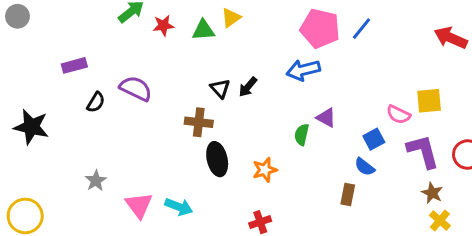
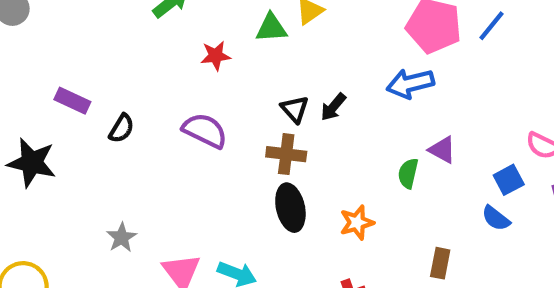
red star: (163, 25) -> (216, 56), moved
purple rectangle: (74, 65) -> (72, 101), moved, turned 40
purple semicircle: (136, 88) -> (205, 131), moved
brown cross: (199, 122) -> (286, 154), moved
brown rectangle: (348, 194) -> (440, 263), moved

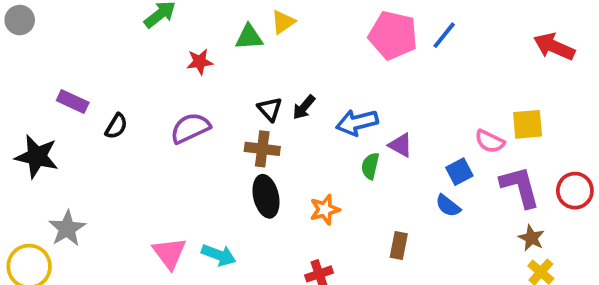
blue arrow: (410, 84) -> (357, 122), moved
purple semicircle: (205, 131) -> (190, 128), turned -51
gray star: (122, 238) -> (67, 228), moved, size x1.4

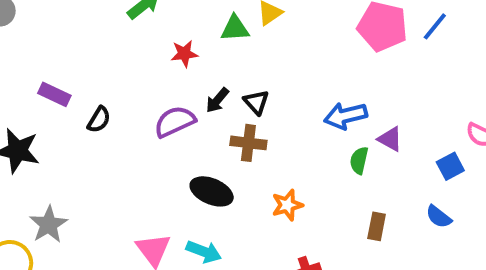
black arrow: (304, 107) -> (217, 100), moved
black ellipse: (266, 196) -> (212, 191), moved, turned -54
blue semicircle: (448, 206) -> (439, 217), moved
orange star: (325, 210) -> (287, 205), moved
brown rectangle: (399, 246) -> (377, 226), moved

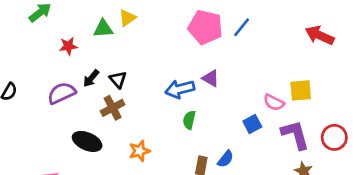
purple triangle: (390, 139) -> (211, 78), moved
brown cross: (248, 143) -> (113, 108), turned -35
blue semicircle: (439, 217) -> (225, 159), moved, turned -90

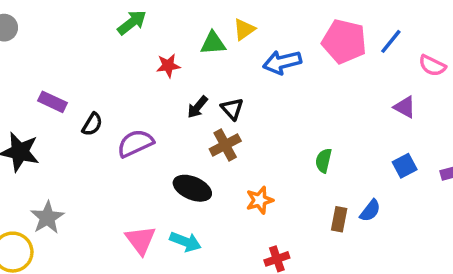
purple triangle: (211, 78) -> (405, 107), moved
blue arrow: (180, 89) -> (282, 62), moved
purple semicircle: (62, 93) -> (135, 143), moved
pink semicircle: (274, 102) -> (432, 66), moved

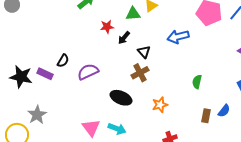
blue arrow: (282, 62) -> (178, 37), moved
purple rectangle: (52, 102) -> (45, 74), moved
black arrow: (198, 107) -> (124, 38), moved

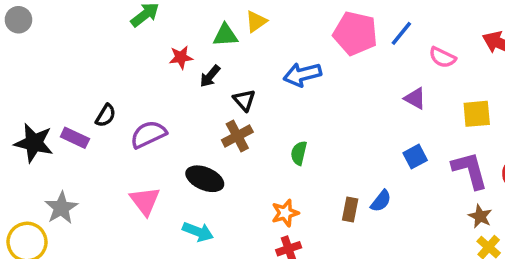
green semicircle: (197, 82) -> (299, 153), moved
orange star: (160, 105) -> (285, 213), moved
pink triangle: (91, 128) -> (145, 201), moved

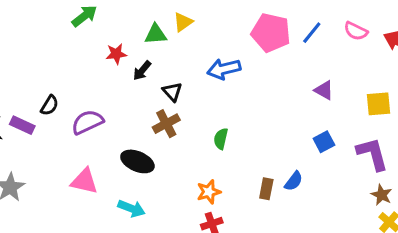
pink semicircle: (442, 57) -> (356, 31), moved
pink triangle: (145, 201) -> (84, 181), turned -40

